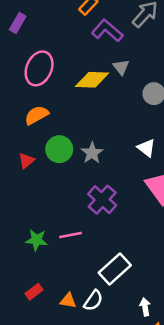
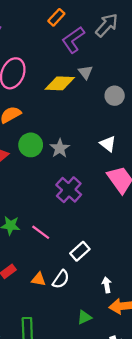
purple L-shape: (107, 31) -> (73, 40), turned -76
pink line: (71, 235) -> (41, 232), moved, turned 48
white rectangle: (115, 269) -> (80, 251), size x0.7

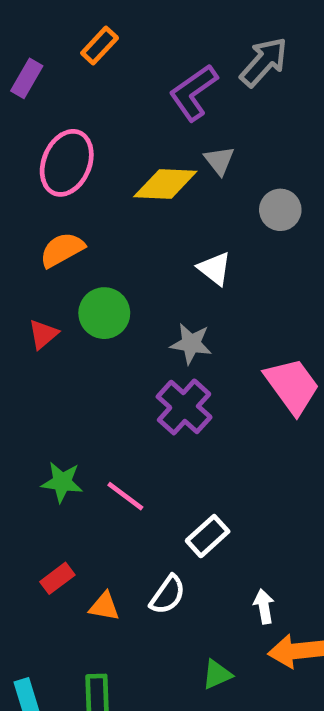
orange rectangle: (56, 17) -> (100, 46), moved
white triangle: (108, 144) -> (215, 268), moved
gray star: (60, 148) -> (191, 344), moved, turned -30
orange triangle: (38, 279) -> (104, 606), moved

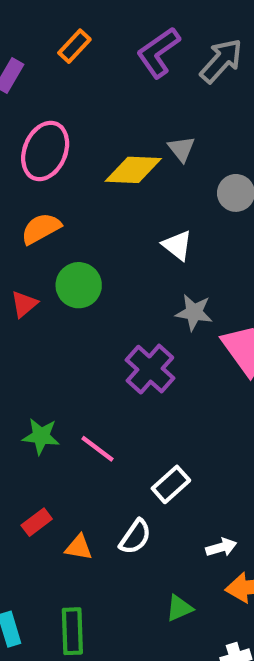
purple L-shape: (193, 92) -> (158, 52), moved
gray star: (191, 344) -> (194, 312), moved
white arrow: (264, 606) -> (221, 547), turned 84

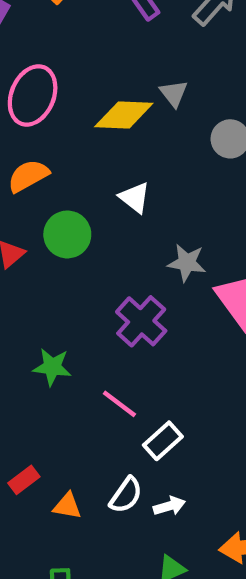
white triangle: (177, 245) -> (135, 198), moved
green star: (41, 436) -> (52, 367), moved
pink line: (98, 449) -> (119, 404), moved
white arrow: (221, 547) -> (169, 506), moved

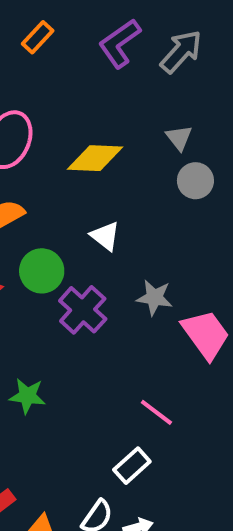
gray triangle: (174, 93) -> (179, 138), moved
purple cross: (141, 321) -> (83, 310), moved
pink line: (119, 404) -> (156, 412), moved

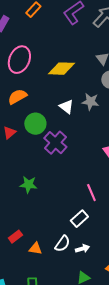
gray star: (154, 298) -> (90, 102), moved
pink line: (156, 412) -> (91, 193), turned 30

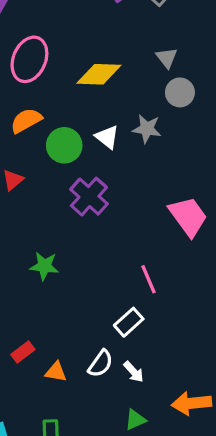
green circle: (35, 124) -> (64, 145), moved
white arrow: (82, 249) -> (134, 372), turned 64

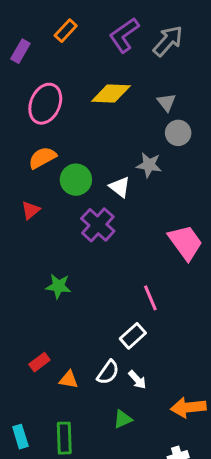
yellow diamond: (99, 74) -> (111, 93), moved
white triangle: (107, 137) -> (120, 187), moved
green triangle: (135, 420) -> (123, 419), moved

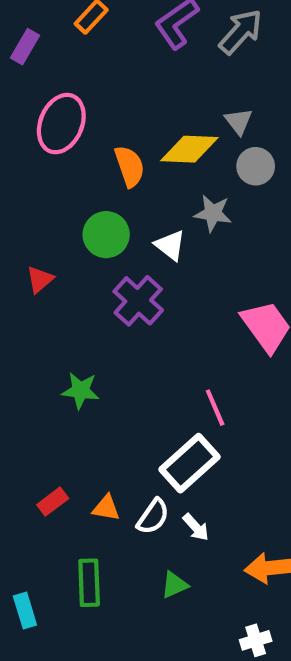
yellow diamond: (111, 93) -> (189, 149), moved
orange semicircle: (42, 158) -> (130, 166), moved, turned 100
white rectangle: (133, 336) -> (189, 463), size x1.5
orange triangle: (69, 380) -> (106, 508), moved
green rectangle: (64, 438) -> (89, 583), moved

